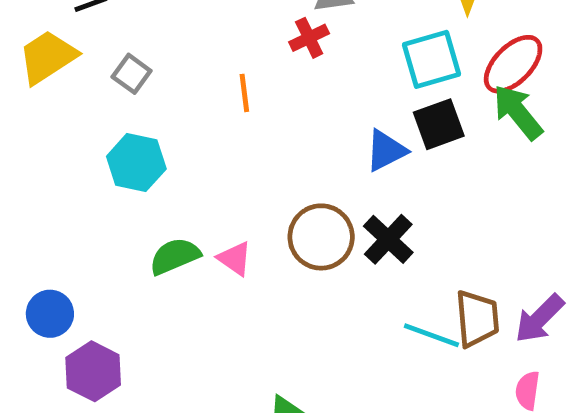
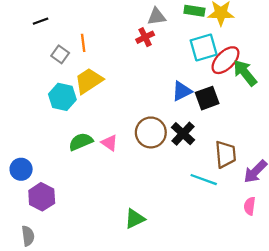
yellow trapezoid: (48, 57) -> (89, 81), moved
red ellipse: (513, 64) -> (225, 60), moved
orange line: (244, 93) -> (83, 43), moved
black square: (439, 124) -> (207, 98), moved
brown trapezoid: (477, 319) -> (225, 154), moved

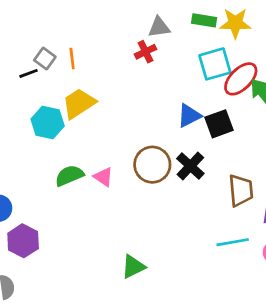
black line: (41, 21) -> (29, 73), moved
gray square: (60, 54) -> (45, 58), moved
cyan line: (204, 180) -> (233, 242), moved, turned -30

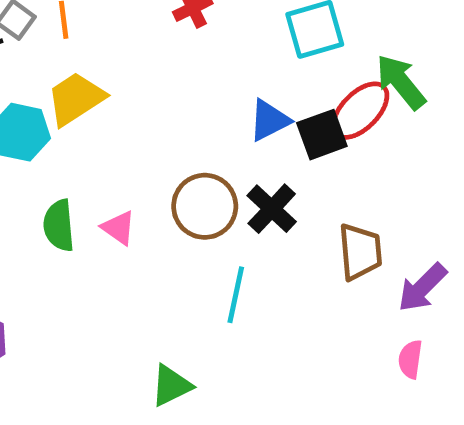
red ellipse: (241, 79) -> (360, 111), moved
green semicircle: (69, 176) -> (59, 225), turned -72
cyan line: (233, 242) -> (236, 295), moved, turned -68

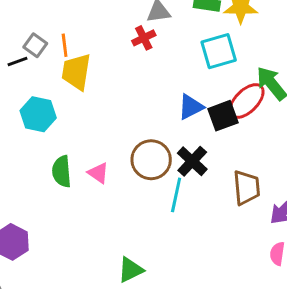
yellow trapezoid: (76, 99) -> (76, 72), moved, turned -48
cyan line: (236, 295) -> (176, 195), moved

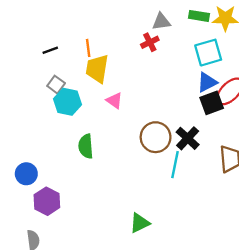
gray square: (35, 45) -> (56, 85), moved
black line: (18, 61) -> (50, 50), moved
blue triangle: (191, 107) -> (207, 82), moved
pink triangle: (98, 173) -> (114, 101), moved

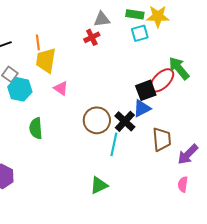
cyan square: (208, 53) -> (140, 33), moved, size x0.7
blue triangle: (207, 82) -> (142, 108), moved
green triangle: (140, 223) -> (99, 185), moved

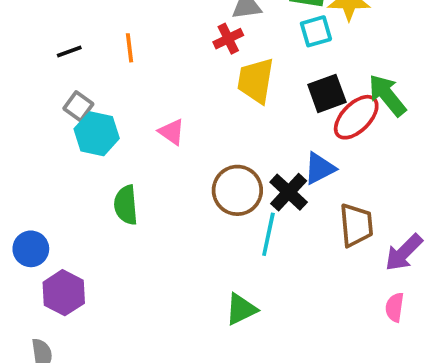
yellow trapezoid: (46, 60) -> (256, 81), moved
black square: (146, 90) -> (327, 93), moved

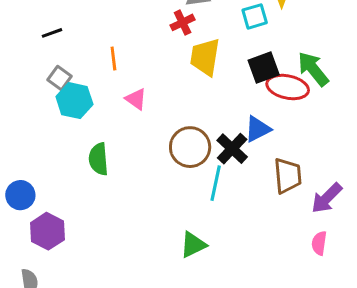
orange line: (130, 48) -> (113, 58), moved
red ellipse: (356, 117) -> (288, 87), turned 57

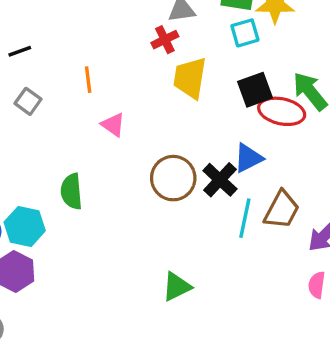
cyan hexagon: (74, 101) -> (25, 226), moved
brown trapezoid: (288, 176) -> (282, 210), turned 33
cyan line: (216, 183) -> (245, 218), moved

